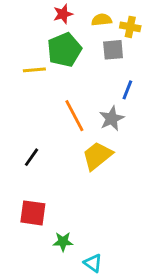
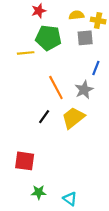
red star: (63, 14) -> (39, 11), moved
green pentagon: (64, 50) -> (48, 38), turned 30
black line: (31, 157) -> (44, 117), moved
green star: (63, 242) -> (39, 192), moved

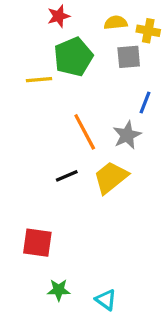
green pentagon: (48, 38) -> (73, 57), turned -30
black line: (44, 117) -> (67, 176), turned 32

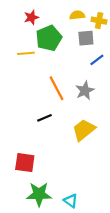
red star: (59, 16) -> (31, 17), moved
blue line: (145, 102) -> (97, 60), moved, turned 32
yellow trapezoid: (111, 177) -> (84, 130), moved
green star: (59, 290) -> (39, 194), size x1.6

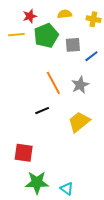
yellow semicircle: (77, 15) -> (65, 14), moved
gray square: (86, 38) -> (73, 45), moved
yellow line: (26, 53) -> (16, 35), moved

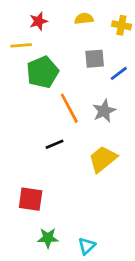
green pentagon: (46, 36) -> (43, 72), moved
green star: (37, 183) -> (48, 238), size x0.7
cyan triangle: (67, 189) -> (87, 246), turned 40

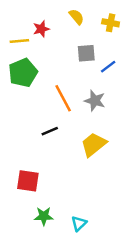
yellow semicircle: (84, 19) -> (77, 17), turned 56
red star: (39, 21) -> (41, 29), moved
green pentagon: (43, 72) -> (23, 73), moved
gray star: (104, 111) -> (95, 101), turned -30

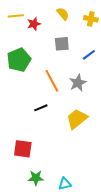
yellow line: (19, 41) -> (16, 16), moved
gray square: (86, 53) -> (62, 44), moved
gray star: (95, 101) -> (78, 83), turned 30
cyan triangle: (79, 224) -> (65, 184), turned 32

